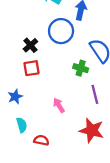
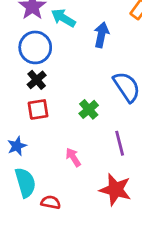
blue circle: (61, 31) -> (35, 47), moved
green cross: (81, 68) -> (89, 109), moved, turned 32
cyan semicircle: (22, 125) -> (25, 183), size x1.5

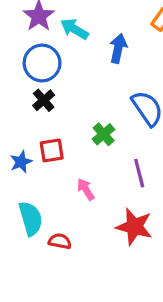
red square: (38, 109) -> (52, 150), moved
blue star: (17, 146) -> (21, 162), moved

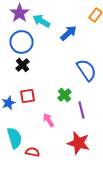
blue arrow: (118, 48) -> (68, 33), turned 36
green cross: (104, 134) -> (64, 95), moved

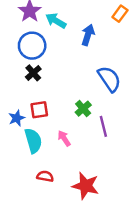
blue arrow: (68, 33) -> (88, 35), turned -30
cyan semicircle: (14, 138) -> (33, 141), moved
red star: (78, 143) -> (86, 186), moved

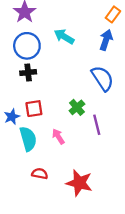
cyan arrow: (56, 21) -> (64, 37), moved
blue arrow: (88, 35) -> (106, 40), moved
black cross: (33, 73) -> (28, 73), turned 35

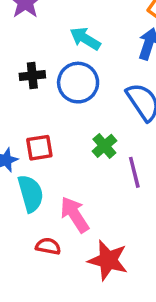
blue circle: (27, 46) -> (78, 83), moved
black cross: (28, 73) -> (32, 76), moved
pink arrow: (58, 136) -> (75, 215), moved, size x1.5

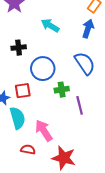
blue circle: (78, 83) -> (43, 69), moved
green cross: (104, 146) -> (62, 90), turned 32

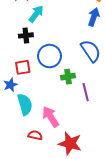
cyan arrow: (50, 25) -> (36, 14), moved, turned 96
red square: (23, 91) -> (23, 67), moved

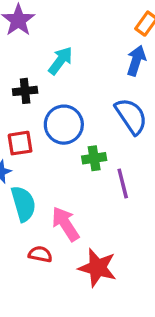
cyan arrow: (36, 14) -> (60, 61), moved

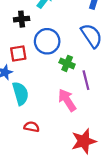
green cross: (94, 158) -> (67, 63), turned 32
pink arrow: (65, 224) -> (67, 100), moved
red star: (97, 268) -> (84, 141), moved, turned -30

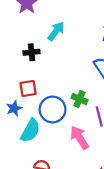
blue circle: (47, 41) -> (53, 109), moved
cyan semicircle: (20, 93) -> (30, 131), turned 45

